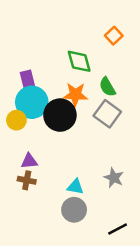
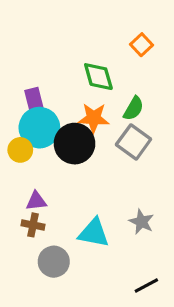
green semicircle: (107, 87) -> (134, 108), turned -120
cyan triangle: (75, 187) -> (94, 233), size x1.5
gray circle: (74, 210) -> (54, 262), moved

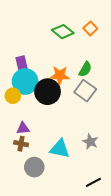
green diamond: (98, 77) -> (63, 32), moved, turned -35

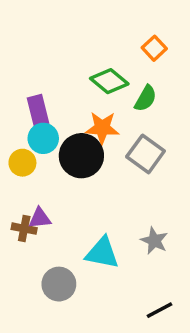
green diamond: (63, 32) -> (109, 81), moved
green semicircle: (85, 69) -> (146, 98), moved
cyan circle: (25, 81) -> (43, 138), size x0.7
brown cross: (21, 144) -> (24, 229), moved

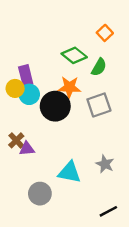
gray square: (146, 154) -> (99, 105), turned 35
yellow circle: (22, 163) -> (15, 88), moved
brown cross: (24, 229) -> (16, 140), moved, turned 35

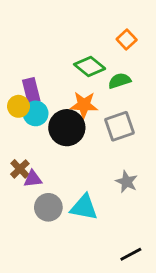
green semicircle: (99, 67) -> (119, 81), turned -138
gray star: (105, 164) -> (127, 182), moved
gray circle: (40, 194) -> (48, 207), moved

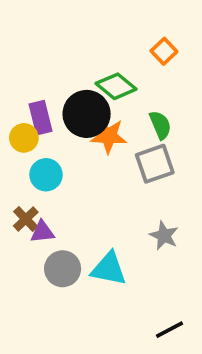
green semicircle: (119, 81) -> (160, 125), moved, turned 85
cyan circle: (36, 113) -> (46, 175), moved
black circle: (67, 128) -> (87, 114), moved

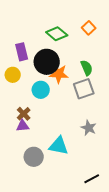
green diamond: (116, 86) -> (57, 34), moved
purple rectangle: (40, 118) -> (22, 52), moved
cyan circle: (46, 175) -> (41, 90), moved
brown cross: (26, 219) -> (24, 114), moved
gray circle: (63, 269) -> (34, 157), moved

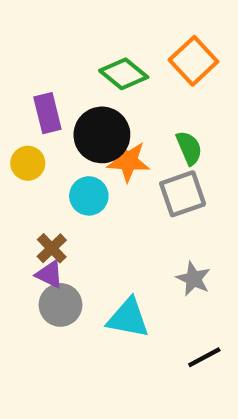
orange square: (89, 28) -> (193, 61), size x1.5
purple triangle: (23, 126) -> (50, 274), turned 32
gray circle: (34, 157) -> (60, 305), moved
black line: (92, 179) -> (204, 357), moved

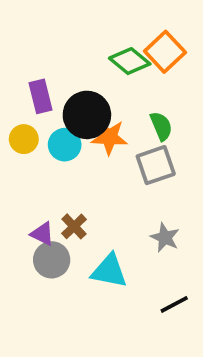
green diamond: (124, 74) -> (130, 61), moved
cyan circle: (89, 196) -> (65, 145), moved
brown cross: (52, 248) -> (74, 226), moved

